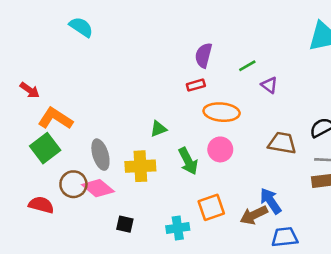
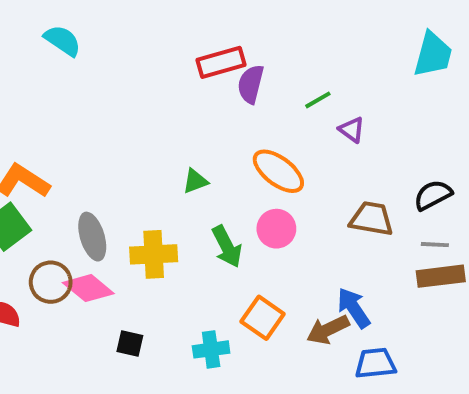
red rectangle: (196, 85) -> (221, 62), moved, size x1.6
orange ellipse: (222, 112) -> (278, 171), turned 32
green triangle: (158, 129) -> (195, 181), moved
orange square: (211, 207) -> (263, 318), turned -36

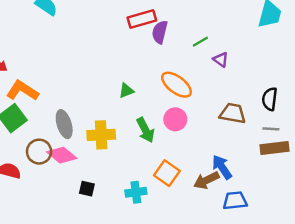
black semicircle: (433, 195) -> (270, 99), turned -55

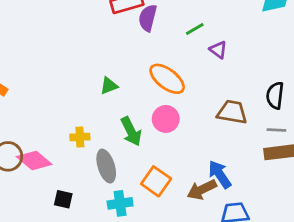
gray ellipse: (64, 124) -> (106, 166), moved
yellow cross: (101, 135) -> (80, 137), size x0.6

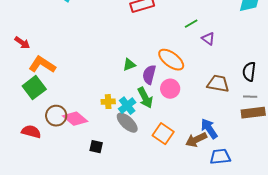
purple semicircle: (148, 18) -> (149, 75), moved
gray ellipse: (106, 166) -> (127, 123), turned -30
cyan cross: (120, 203) -> (127, 106), moved, turned -30

